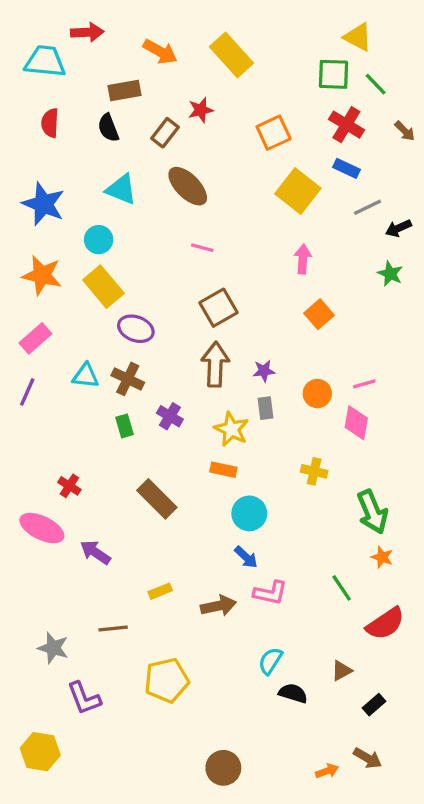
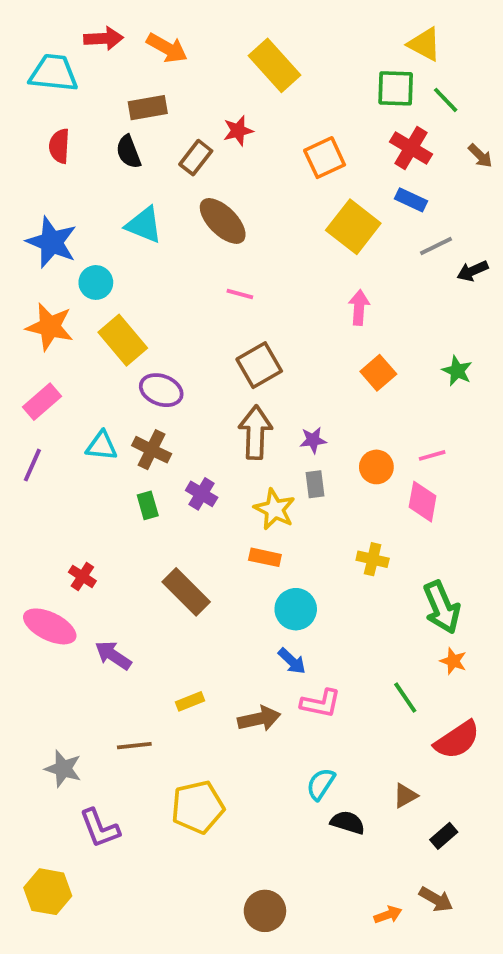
orange arrow: (160, 52) -> (167, 48), moved
cyan circle: (99, 240) -> (96, 282), moved
green star: (390, 274) -> (457, 371), moved

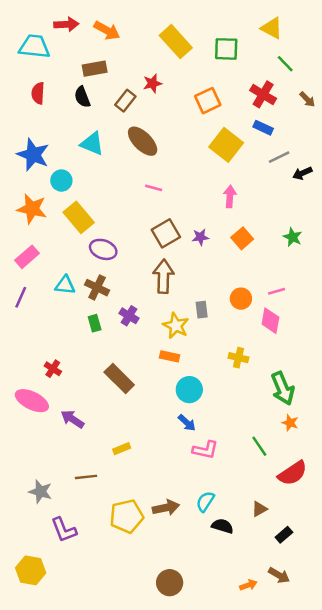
green square: (396, 88) -> (226, 49), moved
purple star: (313, 440) -> (200, 237), moved
brown arrow: (259, 719) -> (166, 508), moved

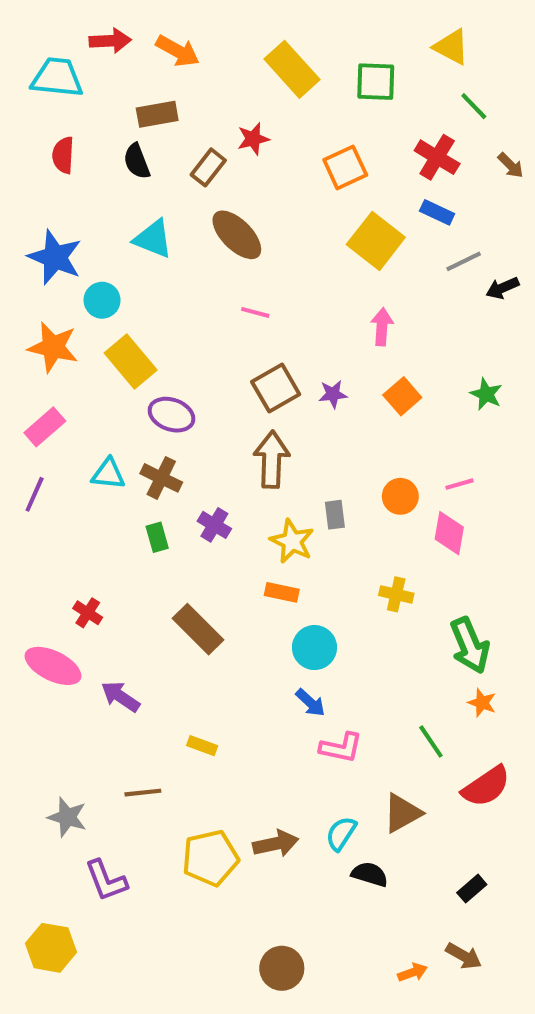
yellow rectangle: (122, 449) -> (202, 746), turned 42
brown triangle: (259, 509) -> (402, 813), moved, size x1.5

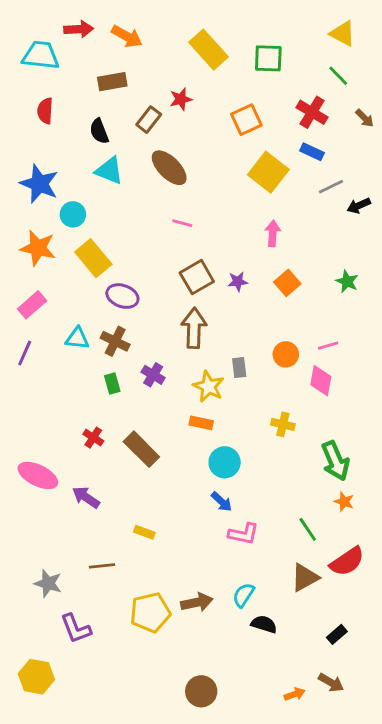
yellow triangle: (451, 47) -> (343, 34), moved
black semicircle: (137, 161) -> (99, 131), moved
red cross: (88, 613) -> (93, 438), moved
brown triangle: (402, 813) -> (305, 578), moved

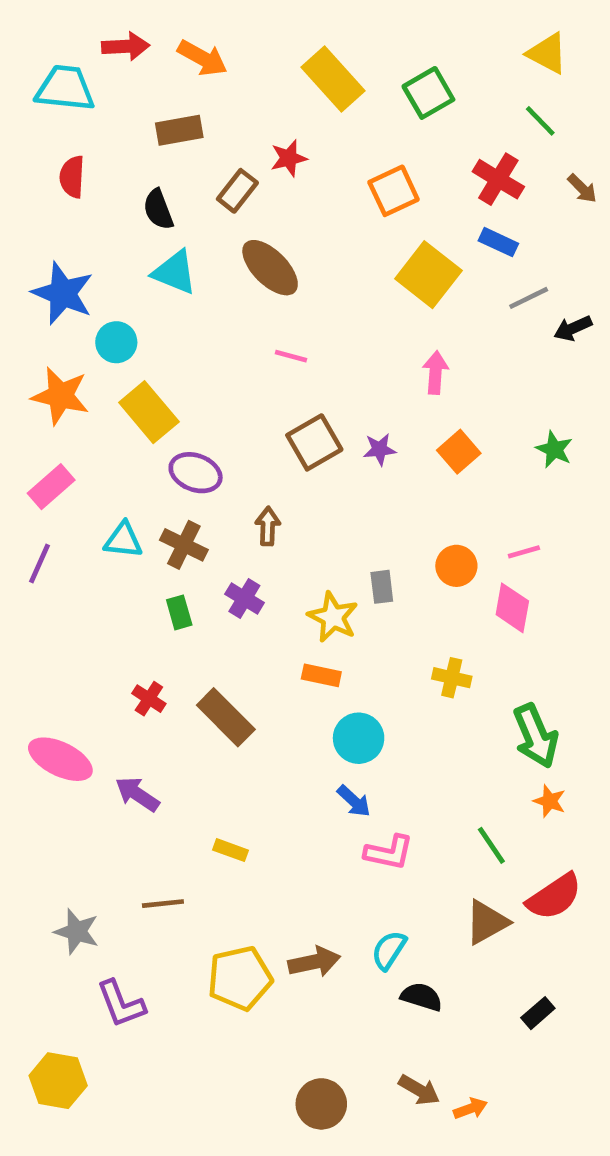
green square: (268, 58) -> (428, 93), turned -32
brown arrow: (194, 328) -> (268, 526), moved, size x0.6
brown arrow: (331, 683) -> (419, 1090), moved

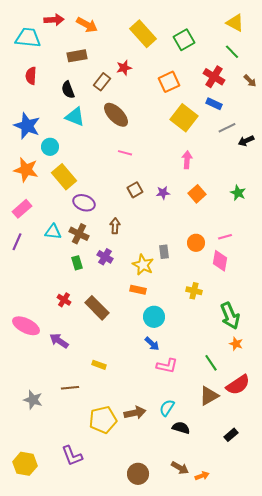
brown square: (314, 442) -> (135, 190), size x0.7
purple L-shape: (121, 1004) -> (72, 456), moved

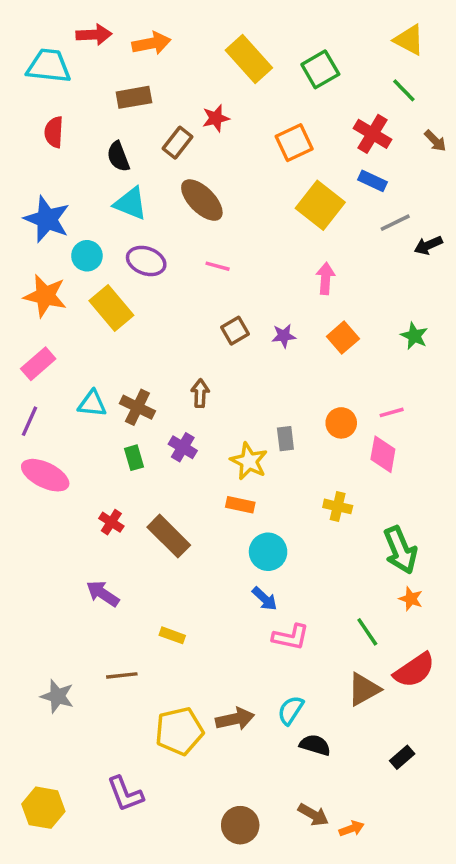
orange arrow: (87, 25) -> (151, 43), turned -40
purple ellipse: (84, 203) -> (146, 261), moved
pink ellipse: (26, 326) -> (45, 475), moved

